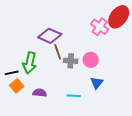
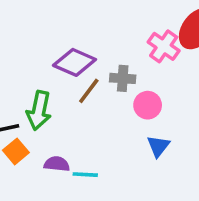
brown line: (58, 52) -> (89, 91), turned 56
gray cross: (71, 61) -> (123, 78), moved
cyan line: (74, 96) -> (85, 175), moved

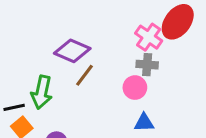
gray cross: (123, 78) -> (147, 65), moved
blue triangle: (158, 146) -> (144, 123), turned 50

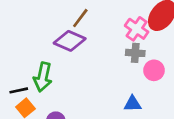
brown line: (84, 75) -> (80, 18), moved
pink circle: (135, 88) -> (154, 70), moved

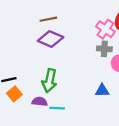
brown line: (80, 18) -> (48, 19), moved, turned 42
green arrow: (43, 77) -> (49, 81), moved

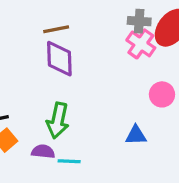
purple diamond: (51, 39) -> (59, 59), turned 65
gray cross: (104, 49) -> (139, 21), moved

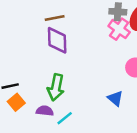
blue triangle: (136, 135) -> (115, 98), turned 42
cyan line: (69, 161) -> (65, 118), turned -42

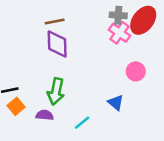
cyan line: (65, 118) -> (82, 123), moved

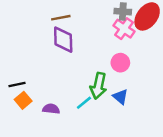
pink circle: (136, 71) -> (120, 63), moved
green arrow: (56, 91) -> (98, 86), moved
cyan line: (82, 123) -> (84, 103), moved

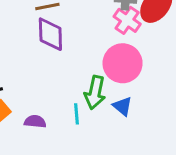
pink circle: (120, 63) -> (123, 63), size x1.6
cyan line: (84, 103) -> (77, 114), turned -56

